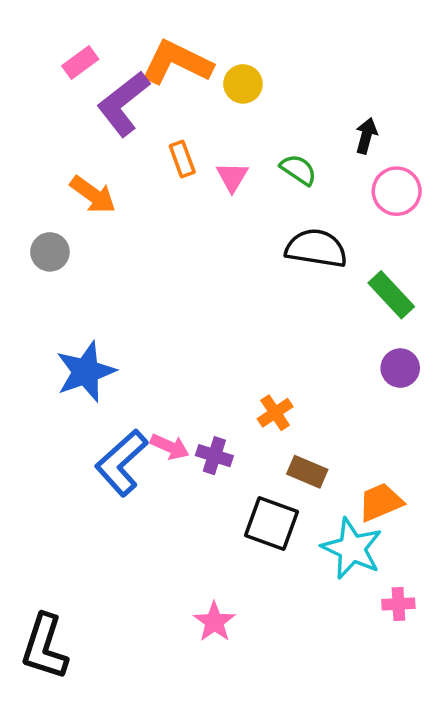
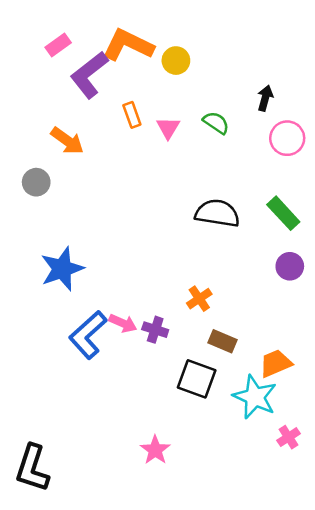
black semicircle: (316, 248) -> (217, 213), moved
pink cross: (398, 604) -> (288, 437), turned -30

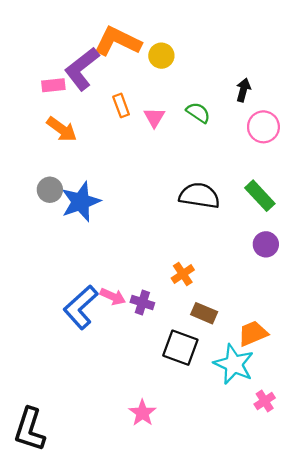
pink rectangle: (58, 45) -> (53, 85), moved, turned 30
gray circle: (36, 182) -> (50, 190), moved
blue star: (62, 269) -> (81, 202), moved

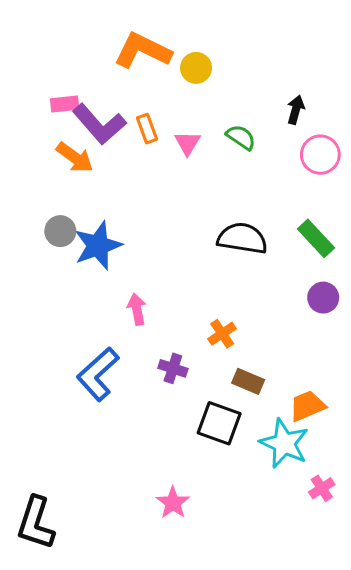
purple L-shape: (82, 69) -> (99, 124), moved, turned -93
pink arrow: (113, 297) -> (137, 309), moved, turned -125

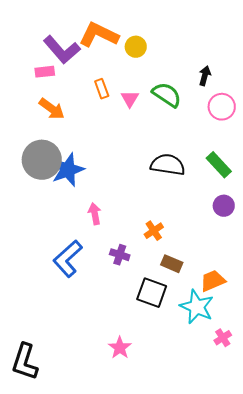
purple L-shape: (99, 124) -> (62, 50), moved
green semicircle: (241, 137) -> (167, 95), size x1.4
gray circle: (60, 231) -> (42, 160), size x1.8

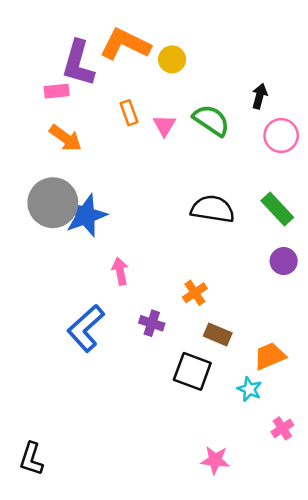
purple L-shape: (62, 50) -> (78, 63), turned 57
cyan star: (197, 307) -> (249, 389), size x0.6
pink star: (120, 348) -> (215, 460), moved, turned -30
black L-shape: (25, 362) -> (31, 459), size x0.7

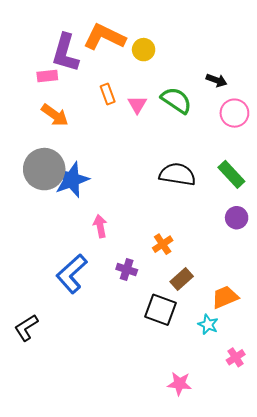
black arrow: (260, 96) -> (217, 80), turned 96
brown rectangle: (218, 335) -> (182, 279), turned -65
black L-shape: (31, 459) -> (26, 328), moved, turned 40

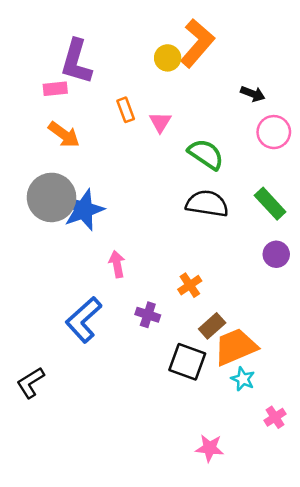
orange L-shape: (104, 37) -> (197, 43), moved, turned 105
green semicircle: (176, 100) -> (206, 154), moved
orange trapezoid: (225, 297) -> (235, 347), moved, size x1.4

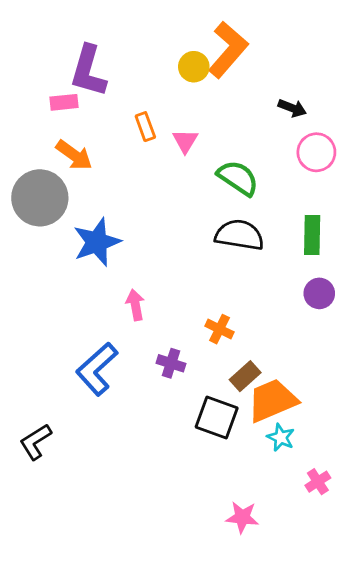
gray circle: (52, 197) -> (40, 198), moved
green rectangle: (270, 204) -> (312, 235), turned 44
orange cross: (190, 285) -> (219, 329), turned -30

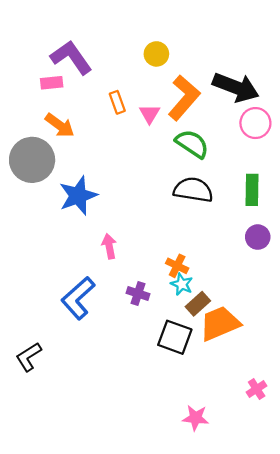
orange L-shape: (228, 50) -> (184, 98), moved
purple L-shape: (88, 71) -> (71, 57), turned 129
black arrow: (292, 108) -> (236, 87), size x2.0
cyan star: (281, 437) -> (182, 284), moved

